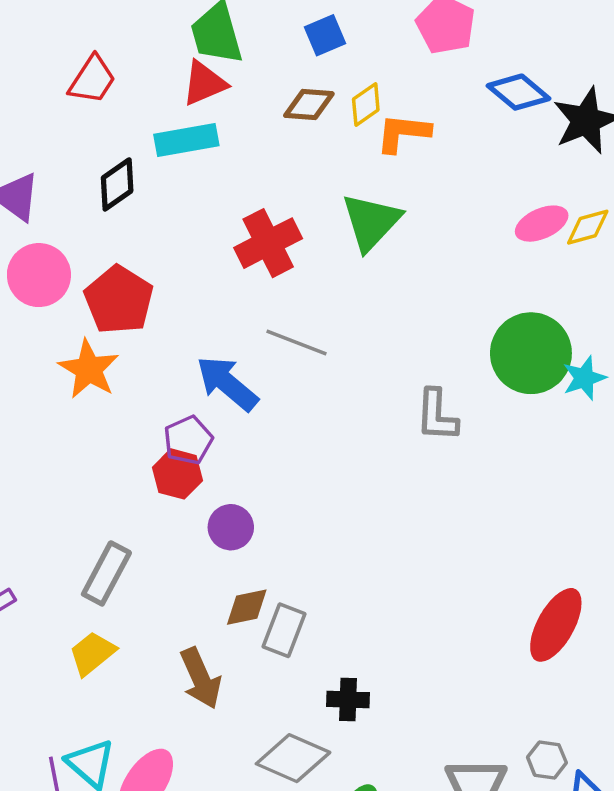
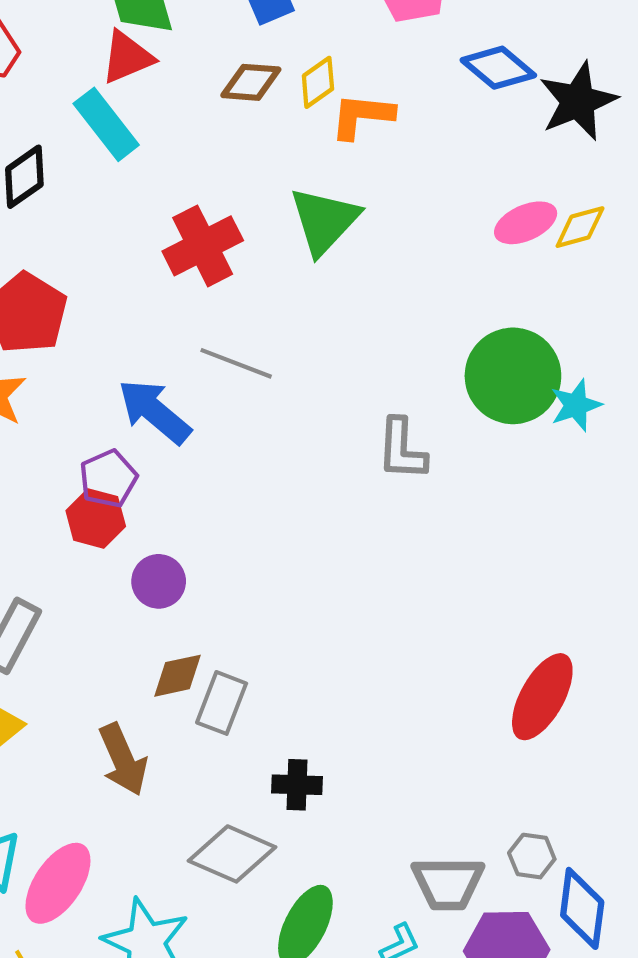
cyan rectangle: (186, 140) -> (106, 124), turned 62

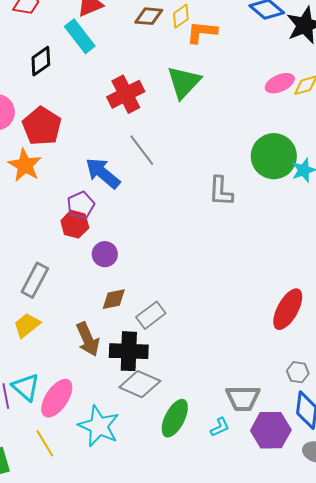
gray line: (236, 363) -> (142, 150), turned 32
gray rectangle: (222, 703) -> (151, 315), moved, turned 32
black cross: (297, 785) -> (129, 351), moved, size x1.6
gray hexagon: (532, 856) -> (298, 372), moved

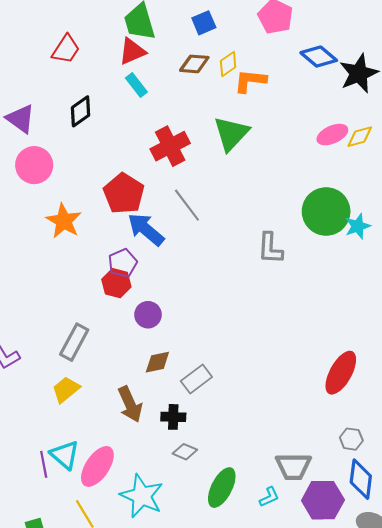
cyan rectangle: (80, 36) -> (136, 85), moved, size x0.7
red pentagon: (42, 126) -> (124, 194), moved
black cross: (129, 351) -> (173, 417), size x0.6
gray diamond: (140, 384) -> (185, 452), size x0.6

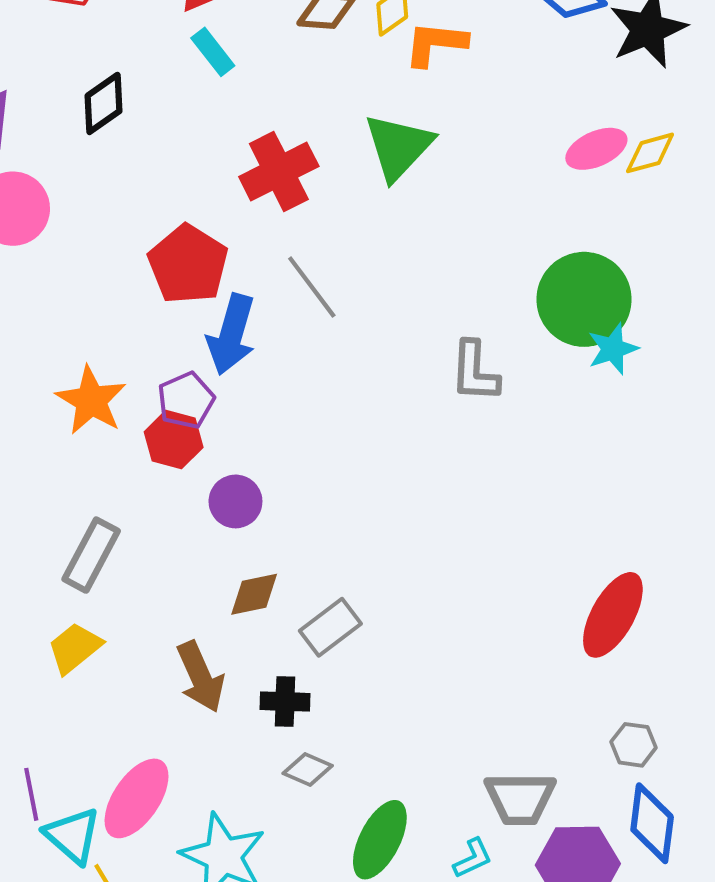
orange star: (64, 221) -> (91, 400), moved
cyan star: (358, 226) -> (613, 349), moved
blue arrow: (146, 229) -> (231, 334), turned -114
cyan triangle: (65, 455) -> (73, 836), moved

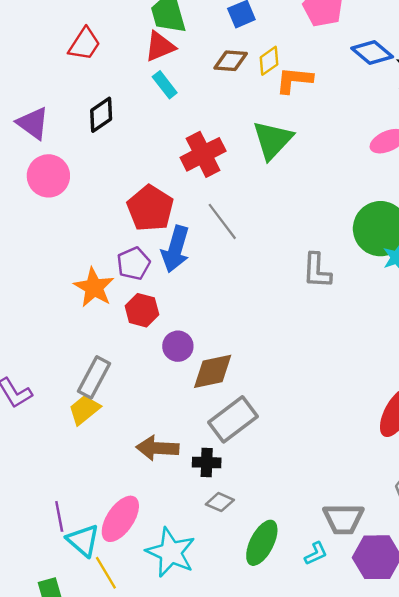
purple pentagon: (186, 400) -> (134, 263), moved
brown diamond: (254, 594) -> (213, 371), moved, size x1.4
gray rectangle: (330, 627) -> (233, 419), size x1.4
yellow trapezoid: (75, 648) -> (84, 410), moved
brown arrow: (200, 677) -> (157, 448), turned 117

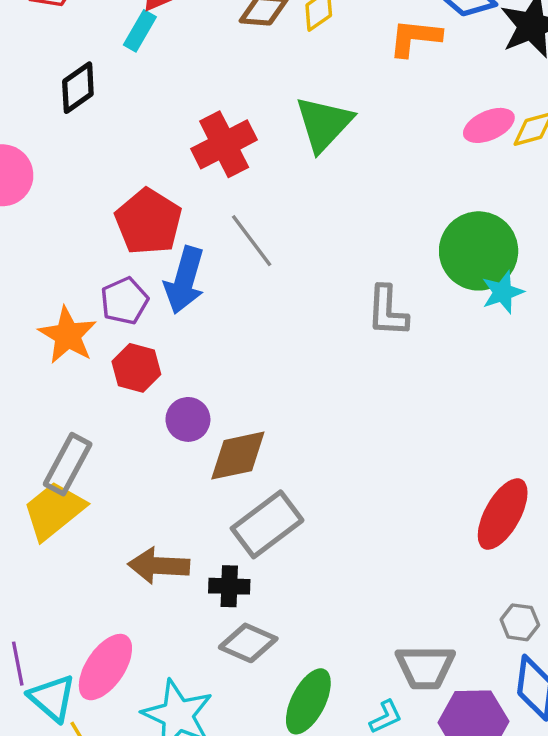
orange L-shape: (294, 80) -> (415, 38), moved
cyan rectangle: (165, 85) -> (140, 31), moved, turned 68
yellow trapezoid: (84, 410) -> (54, 511), size x1.4
gray diamond: (220, 502) -> (248, 643), size x1.4

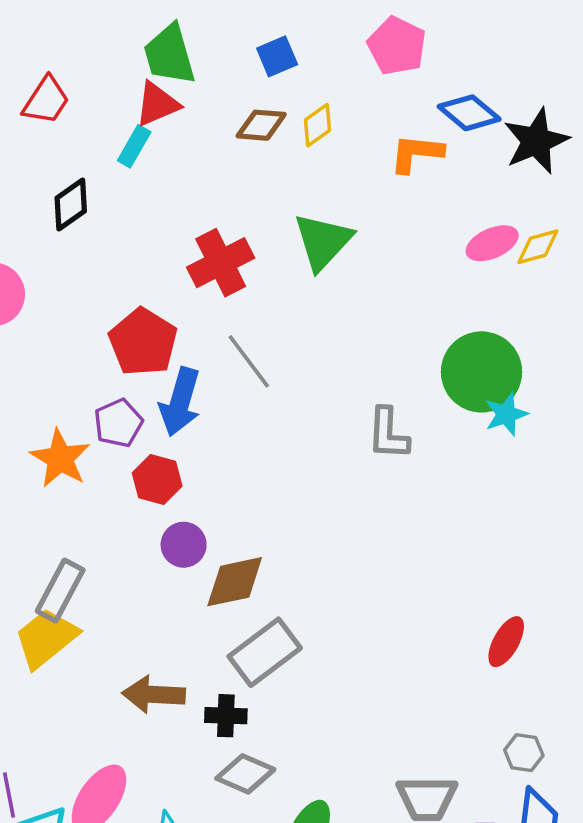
red hexagon: (136, 368) -> (157, 479), moved
red ellipse: (503, 514) -> (506, 642), size x0.7

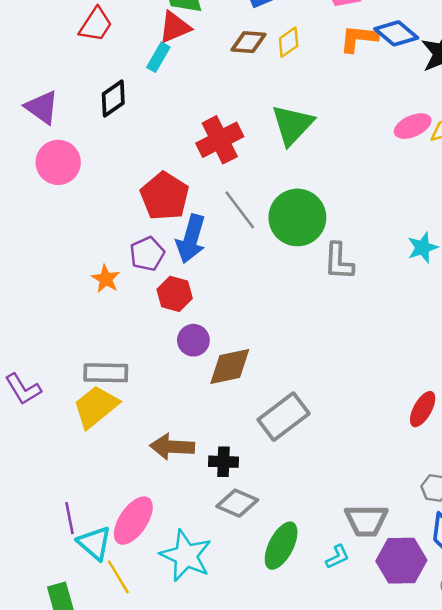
orange L-shape: (416, 153) -> (359, 38), moved
green circle: (481, 372) -> (297, 217), moved
orange star: (60, 458) -> (106, 279), size x0.7
gray rectangle: (60, 591) -> (106, 373), turned 63
gray rectangle: (265, 652) -> (284, 417), moved

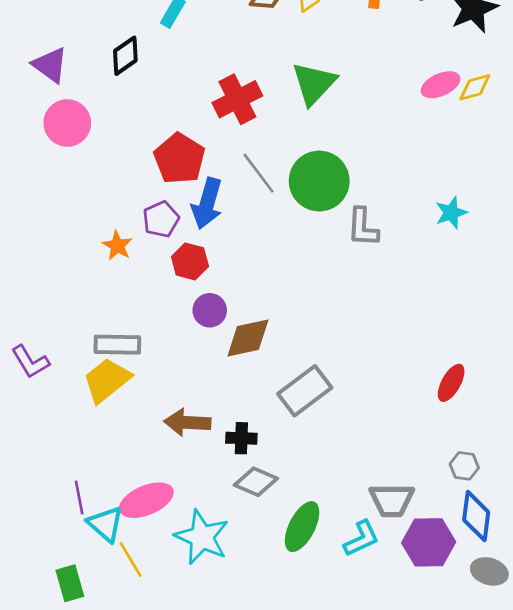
pink ellipse: (133, 521) -> (146, 500), turned 33
cyan L-shape: (337, 557) -> (361, 538), size x1.4

